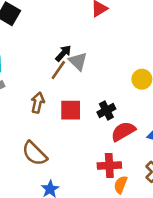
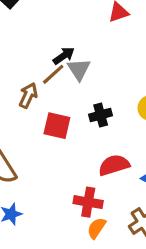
brown arrow: (38, 103) -> (28, 95), moved
black cross: (106, 111) -> (101, 115), moved

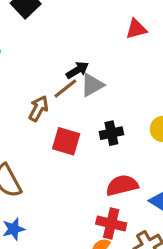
gray triangle: (79, 69) -> (92, 85), turned 30
red cross: (88, 202) -> (111, 224), moved

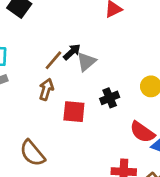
brown line: (65, 88) -> (53, 60), moved
red semicircle: (122, 185) -> (142, 132), moved, turned -120

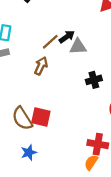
gray triangle: (86, 62) -> (78, 47), turned 30
red square: (74, 112) -> (41, 117), moved

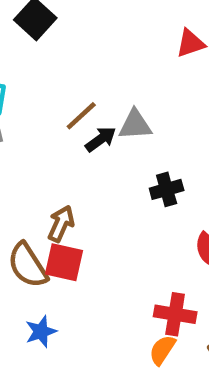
black arrow: (67, 37) -> (101, 139), moved
brown arrow: (41, 66) -> (61, 224), moved

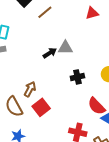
brown line: (81, 116) -> (45, 12), moved
red square: (64, 262) -> (41, 107), moved, turned 36

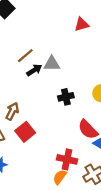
brown line: (45, 12) -> (25, 56), moved

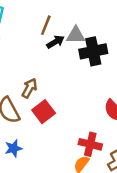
brown line: (25, 56) -> (46, 25), turned -30
black cross: (66, 97) -> (93, 51), moved, size x1.5

